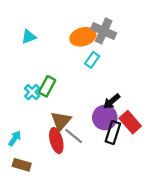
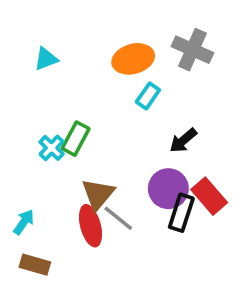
gray cross: (104, 31) -> (192, 50), moved
black arrow: (112, 101) -> (183, 140), moved

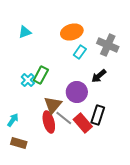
gray cross: (192, 50) -> (108, 45), moved
purple circle: (168, 189) -> (77, 92), moved
red rectangle: (209, 196) -> (83, 123), moved

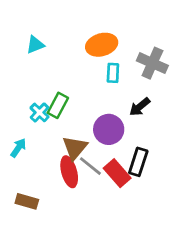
cyan rectangle: (80, 52) -> (113, 73), turned -32
cyan arrow: (13, 120) -> (18, 148), moved

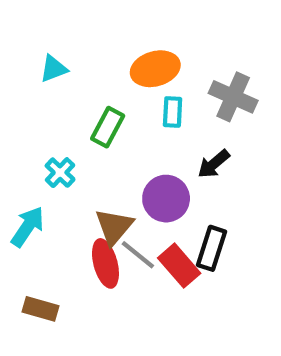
green rectangle: (58, 105) -> (108, 127), moved
cyan arrow: (18, 148) -> (28, 227), size x1.4

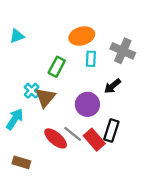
cyan triangle: (54, 69) -> (17, 36), moved
brown triangle: (114, 227) -> (45, 97), moved
red ellipse: (105, 263) -> (56, 138), turned -35

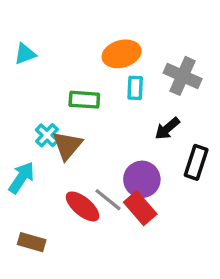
green rectangle: (57, 67) -> (84, 100), turned 66
purple circle: (87, 104) -> (142, 179), moved
black rectangle: (111, 131) -> (196, 162), moved

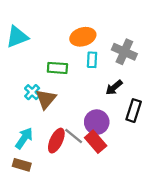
cyan triangle: (25, 54) -> (17, 37), size x1.5
cyan arrow: (22, 178) -> (24, 138), moved
red ellipse: (83, 206) -> (56, 141), turned 75

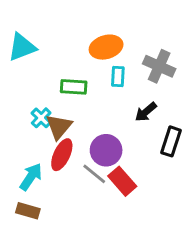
purple circle: (97, 122) -> (106, 150), moved
red ellipse: (56, 141) -> (62, 155), moved

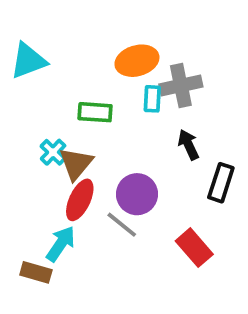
gray cross: (159, 66) -> (181, 85), moved, turned -36
black arrow: (146, 112) -> (188, 145), turned 105
cyan arrow: (31, 177) -> (61, 244), moved
red rectangle: (122, 181) -> (194, 248), moved

